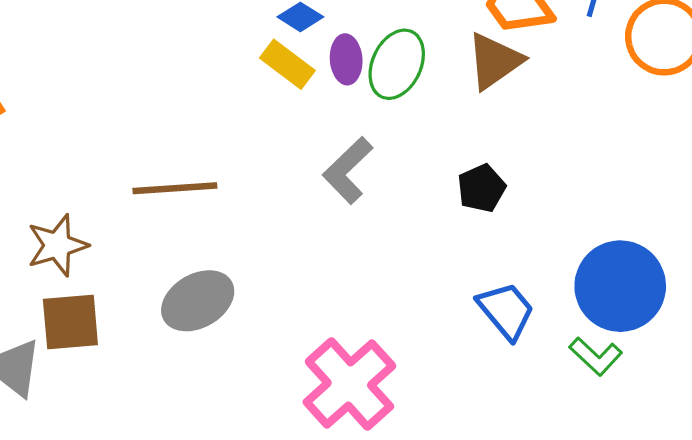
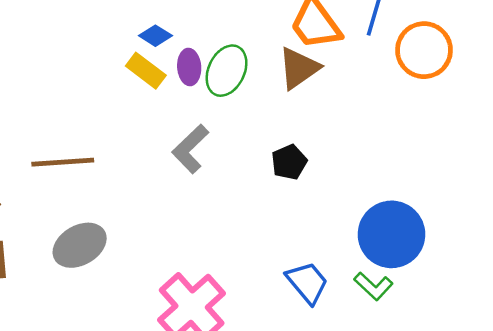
blue trapezoid: (506, 311) -> (307, 283), moved

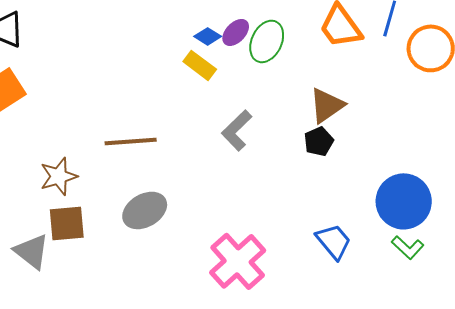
purple ellipse: (189, 67) -> (236, 32), moved, turned 48
brown triangle: (299, 68) -> (327, 105), moved
green ellipse: (227, 71) -> (267, 41), moved
green L-shape: (373, 286) -> (408, 247), moved

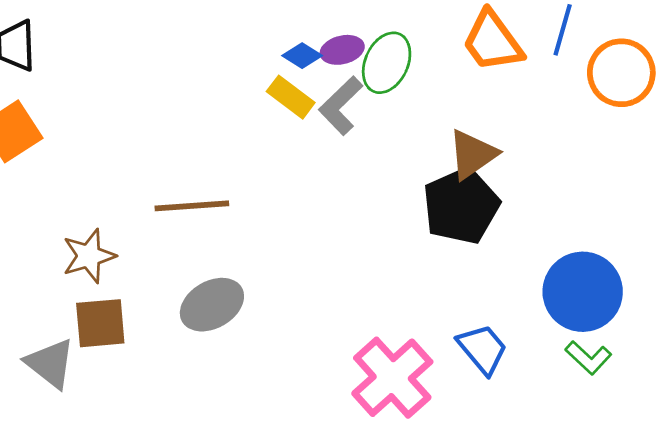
purple ellipse: (236, 32) -> (342, 50), turned 32
gray L-shape: (237, 130) -> (341, 106), moved
black pentagon: (319, 141) -> (461, 206), size x1.8
pink cross: (238, 261) -> (392, 378), moved

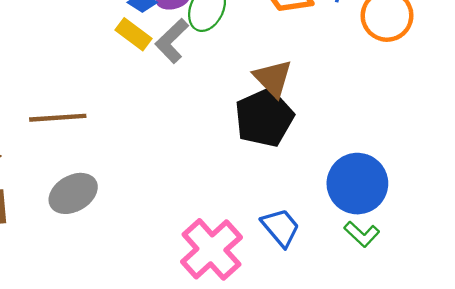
brown triangle: (472, 154) -> (273, 78), turned -39

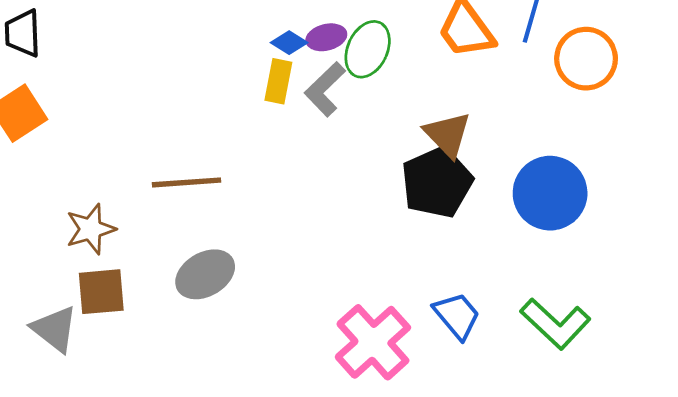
yellow rectangle: (133, 34) -> (278, 81), turned 64
blue circle: (357, 184) -> (550, 193), moved
green L-shape: (362, 234) -> (555, 324), size x1.6

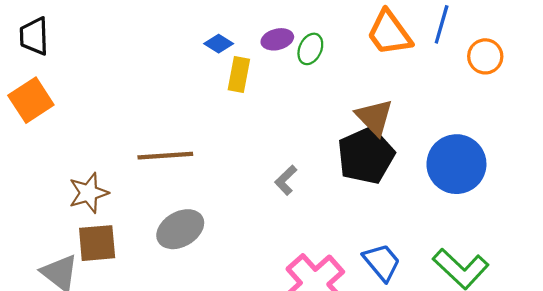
blue diamond: (289, 43) -> (219, 44), moved
green ellipse: (368, 49) -> (310, 49), size x0.7
orange circle: (586, 59) -> (485, 56), size x0.7
gray L-shape: (325, 89) -> (286, 180), moved, size x0.7

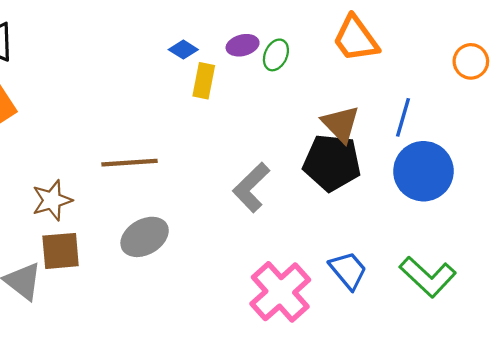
blue line: (442, 24) -> (403, 117), moved
orange circle: (485, 56) -> (471, 61), moved
black pentagon: (366, 156) -> (332, 163), turned 30
gray L-shape: (286, 180) -> (251, 187), size x1.6

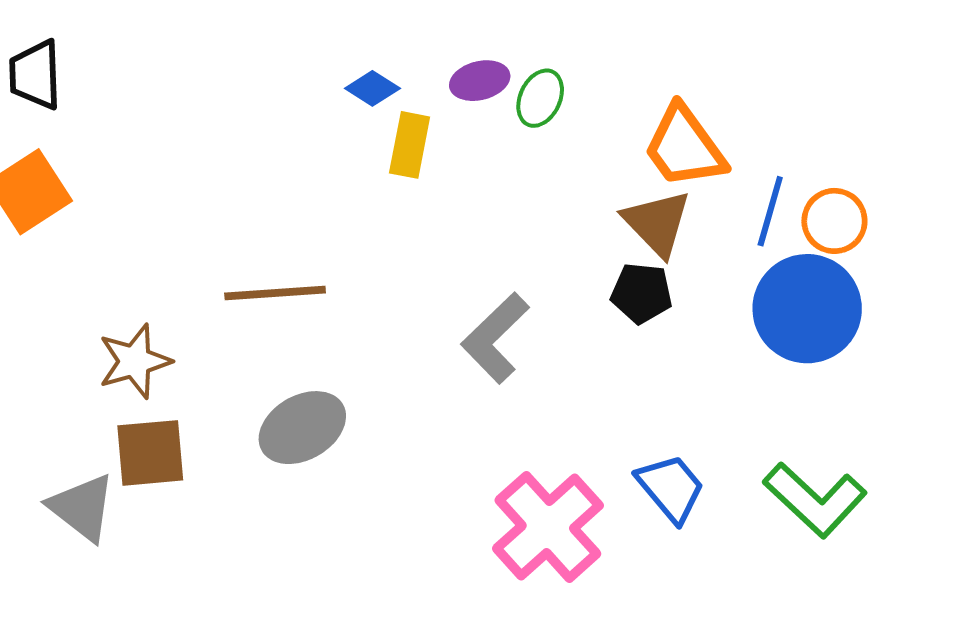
orange trapezoid: (356, 39) -> (684, 147), moved
orange circle: (471, 61) -> (834, 221), moved
black pentagon: (332, 163) -> (641, 293), size x0.6

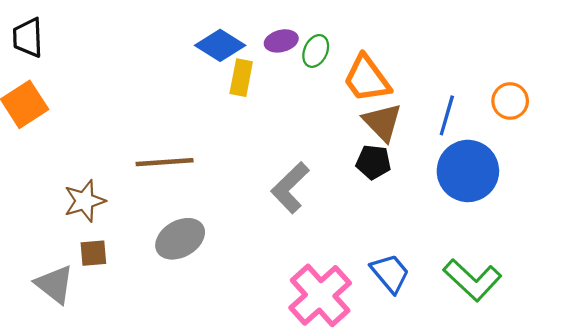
blue diamond: (372, 88) -> (220, 45), size x1.6
orange trapezoid: (684, 147) -> (367, 79), moved
orange circle: (834, 221) -> (510, 101), moved
brown square: (150, 453) -> (93, 253), size x0.7

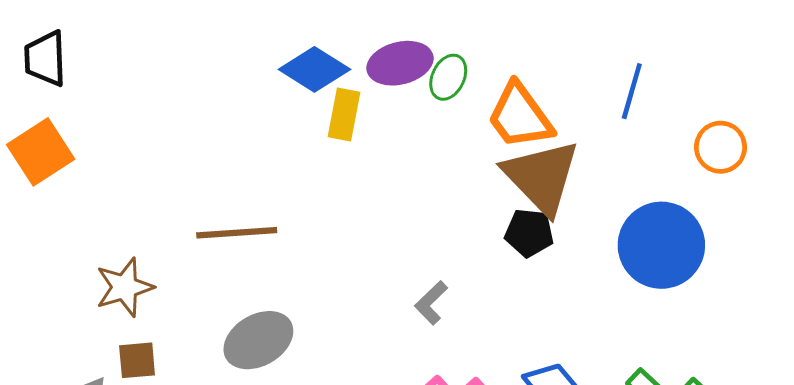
purple ellipse: (281, 41) -> (400, 63), size x1.4
blue line: (447, 115) -> (632, 91), moved
brown triangle: (382, 122) -> (542, 177), size x1.4
gray L-shape: (290, 188) -> (431, 303), moved, size x0.6

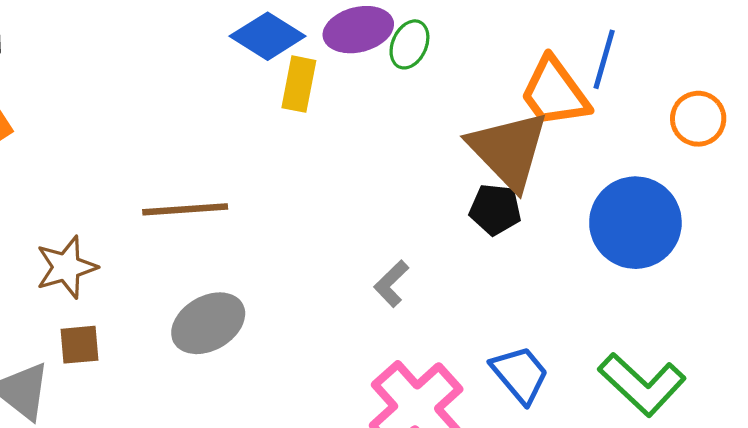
orange trapezoid: (520, 116) -> (555, 92), moved

